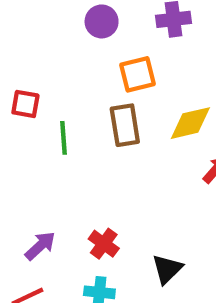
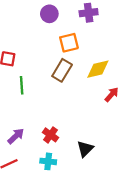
brown rectangle: (125, 125) -> (62, 70), turned 40
green line: (63, 138) -> (22, 85), moved

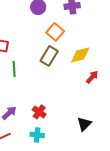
orange square: (69, 43) -> (55, 32), turned -36
black triangle: (85, 149) -> (84, 124), moved

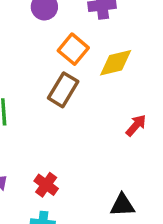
yellow diamond: (80, 55) -> (116, 63), moved
black triangle: (84, 124) -> (122, 205), turned 42

